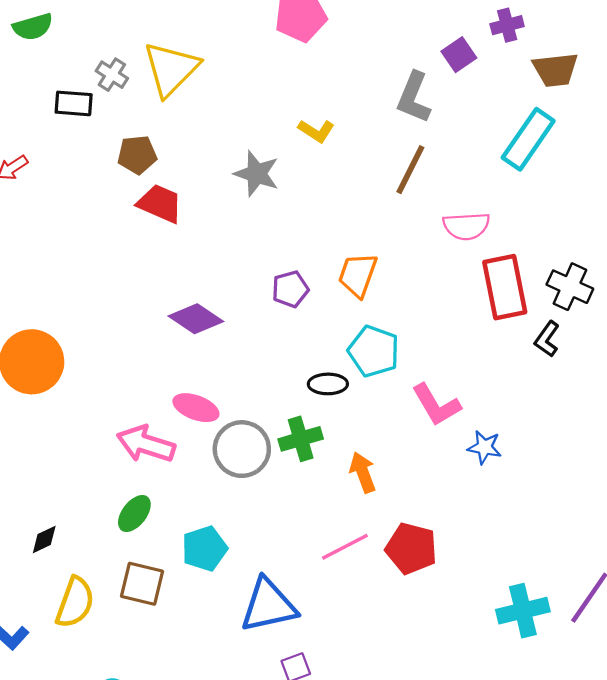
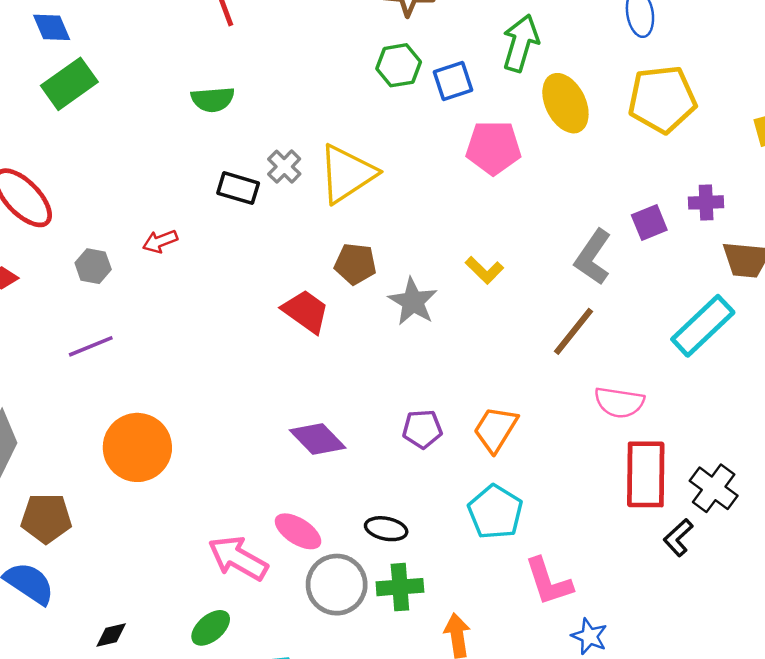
brown pentagon: (137, 155) -> (355, 264), moved
black ellipse: (328, 384) -> (386, 529), moved

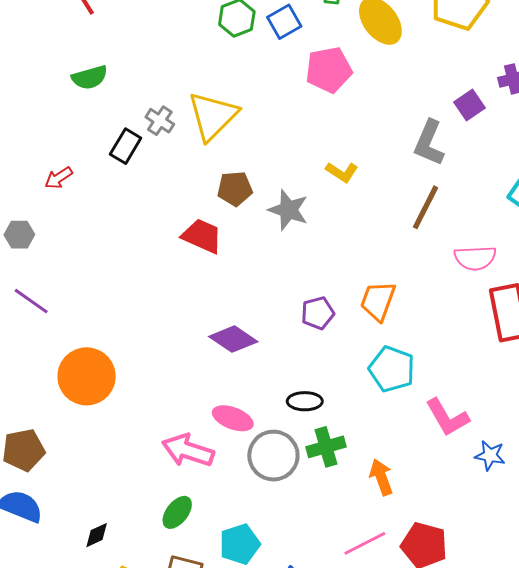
black rectangle: (238, 188) -> (126, 146), turned -64
red arrow: (160, 241) -> (59, 178), moved
purple line: (91, 346) -> (31, 301), turned 69

